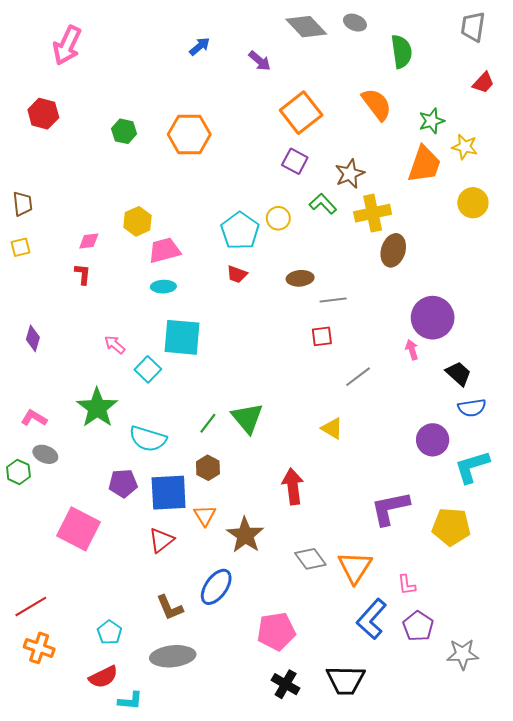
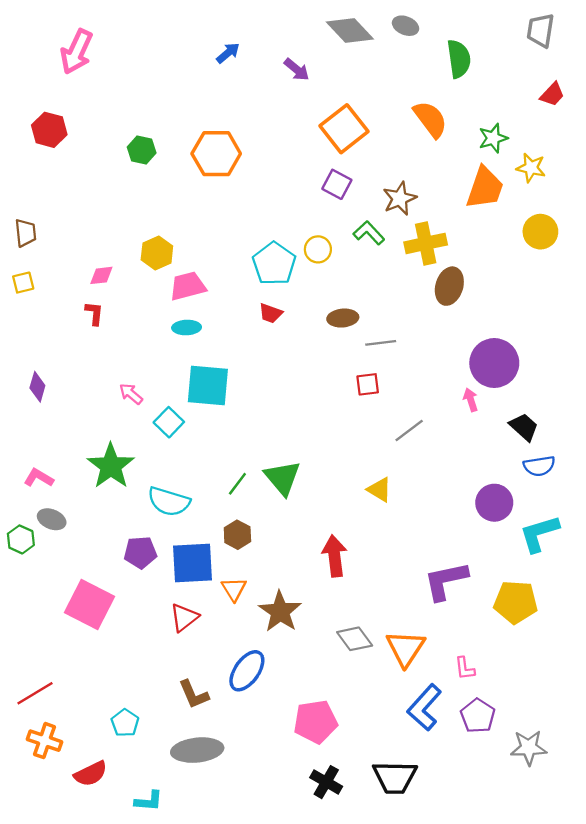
red semicircle: (103, 677) -> (91, 774), moved

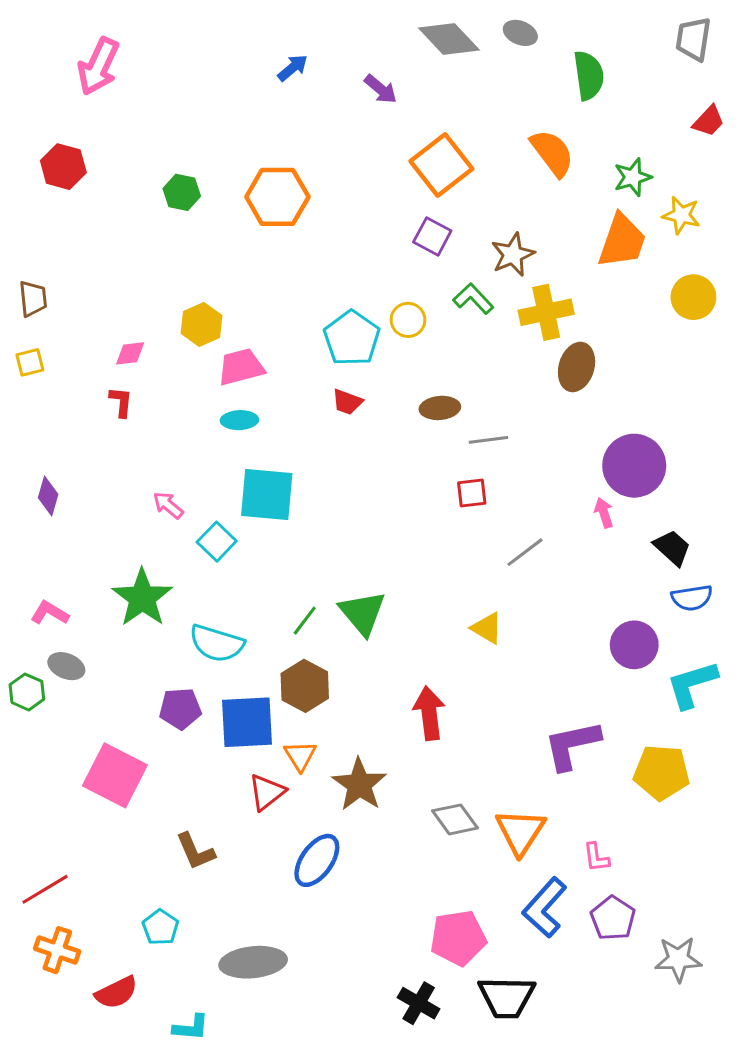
brown hexagon: (237, 535) -> (305, 686), size x1.4
red triangle: (184, 617) -> (267, 792), moved
brown L-shape: (194, 694) -> (195, 851), moved
pink pentagon: (316, 722) -> (458, 938), moved

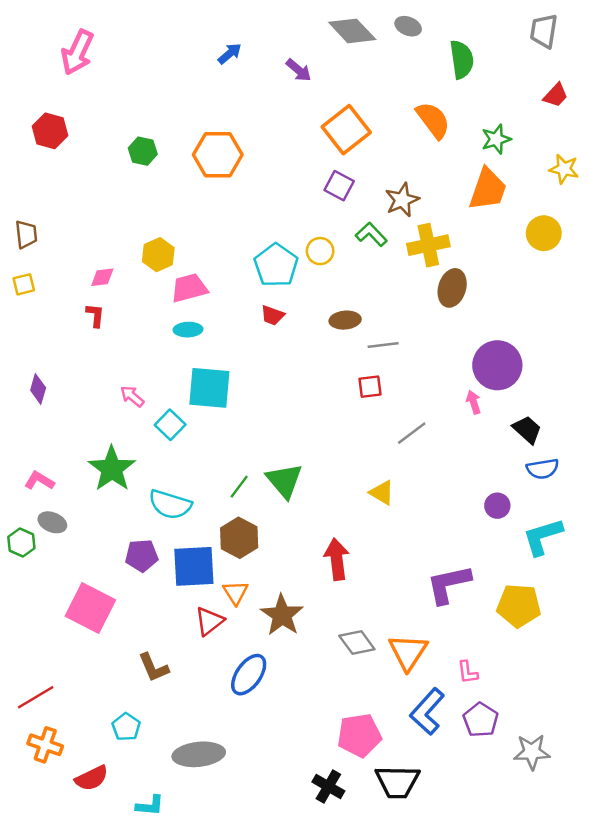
yellow star: (681, 215) -> (564, 169), moved
purple circle: (634, 645) -> (497, 506), size x0.7

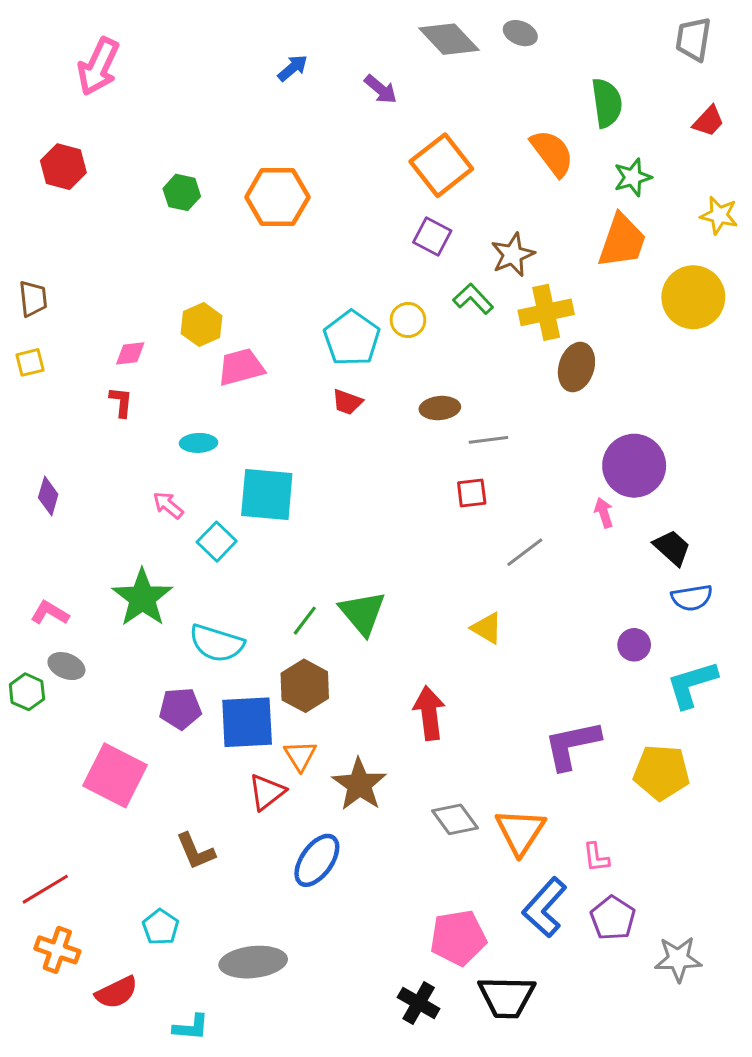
green semicircle: (462, 59) -> (607, 103), moved
yellow circle: (544, 233) -> (693, 297), size x1.4
cyan ellipse: (188, 330) -> (198, 443), moved

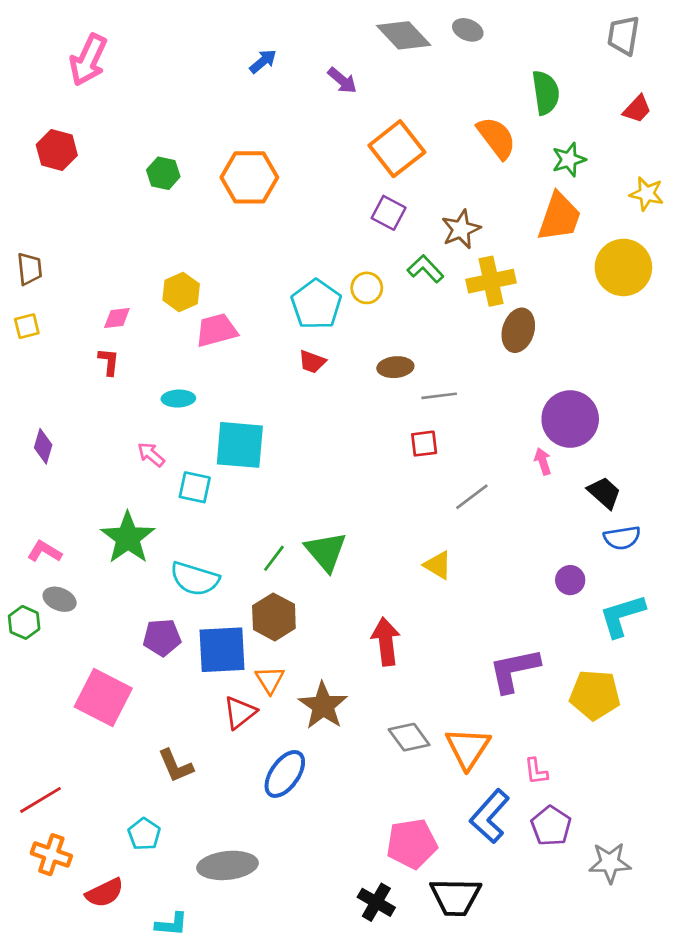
cyan square: (217, 542) -> (195, 487), turned -32

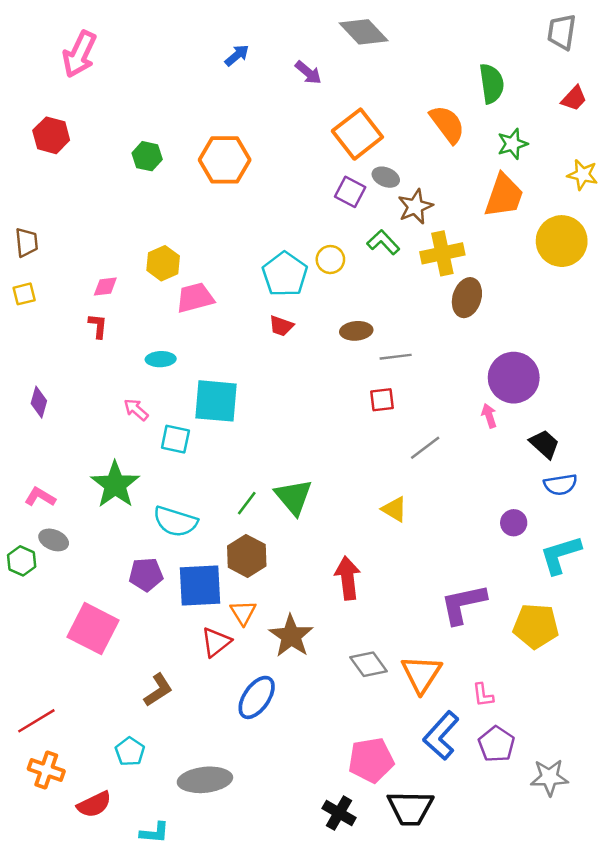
gray ellipse: (468, 30) -> (386, 177), moved
brown L-shape: (176, 766) -> (158, 690), turned -100

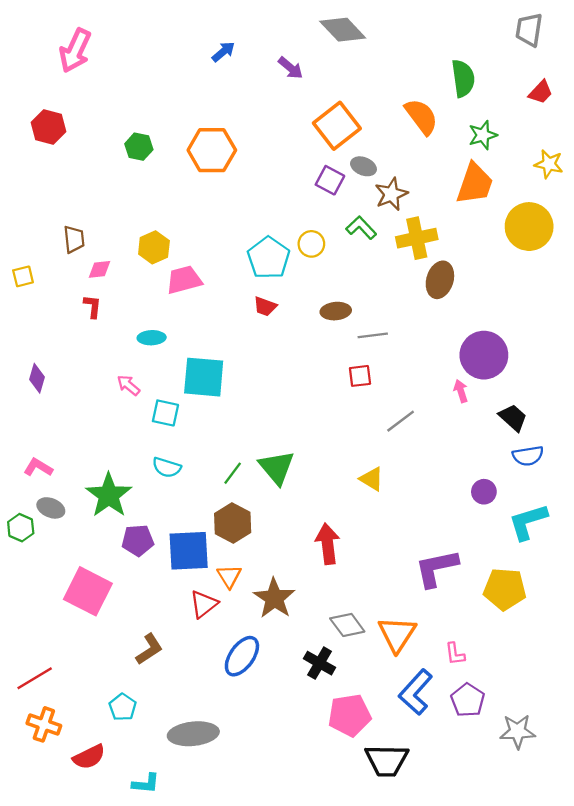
brown trapezoid: (27, 242) -> (74, 239), moved
green star: (115, 485) -> (109, 495), moved
cyan semicircle: (175, 522) -> (167, 467), moved, size x0.7
black cross: (339, 813) -> (319, 663), moved

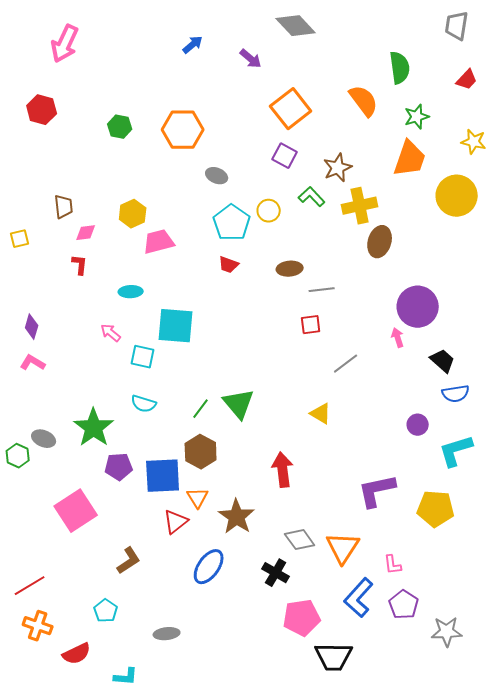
gray ellipse: (363, 166) -> (217, 176), moved
pink L-shape: (38, 467) -> (33, 363), moved
pink square: (88, 591) -> (76, 511), turned 30
gray ellipse: (193, 734) -> (167, 634), size x0.6

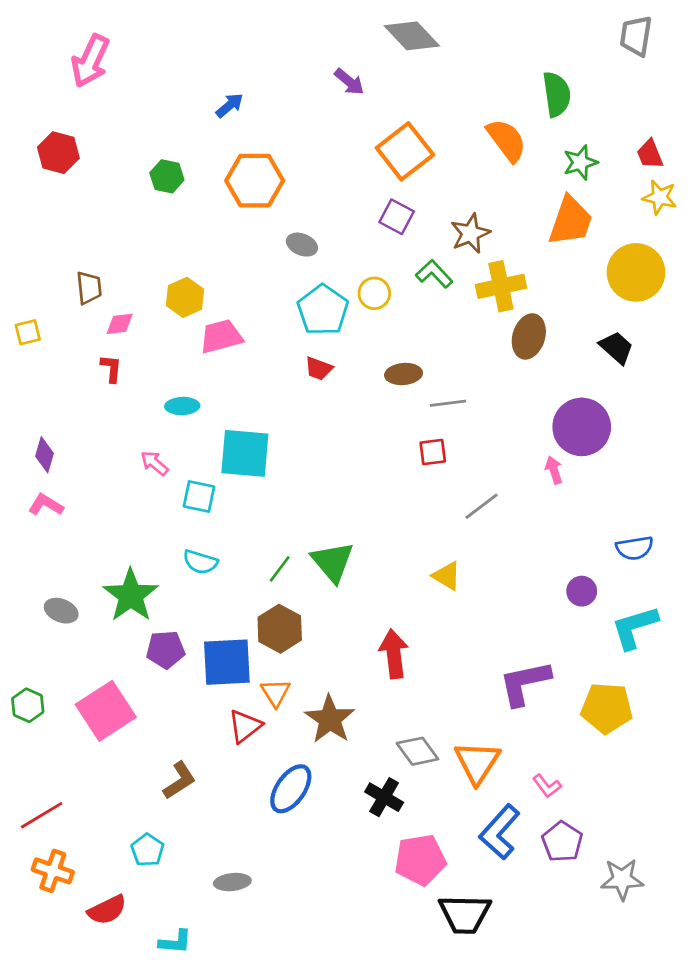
blue arrow: (193, 45) -> (230, 105), moved
red trapezoid: (467, 80) -> (650, 154), moved, turned 115
black trapezoid: (443, 361) -> (616, 348), moved
green hexagon: (18, 456) -> (28, 705), moved
pink L-shape: (393, 565) -> (547, 786), turned -30

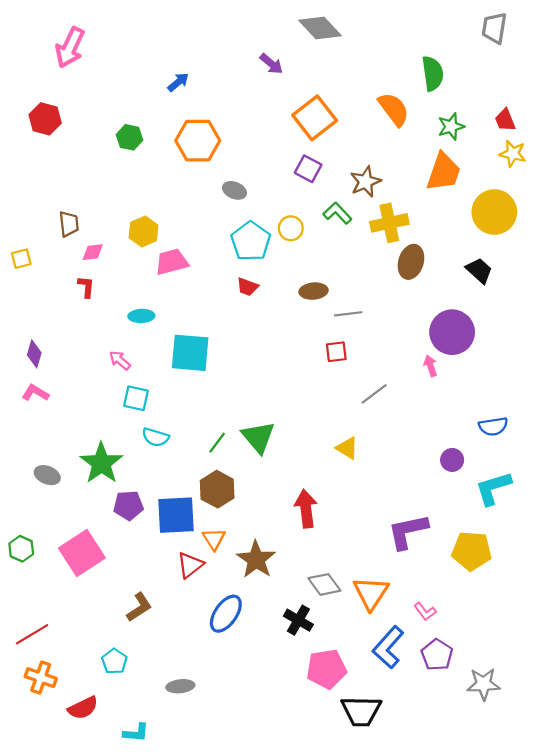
cyan square: (199, 496) -> (136, 398), moved

